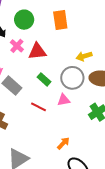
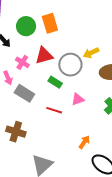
orange rectangle: (60, 20) -> (50, 23), moved
pink cross: (17, 46) -> (22, 62), moved
gray circle: (72, 78) -> (70, 65), moved

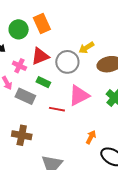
green rectangle: (55, 82) -> (43, 82), moved
pink triangle: (78, 99) -> (79, 95), size x1.6

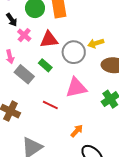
pink cross: (19, 66) -> (24, 35), moved
red line: (57, 109) -> (50, 105), moved

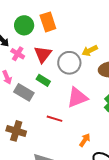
red triangle: (49, 40) -> (43, 54), turned -36

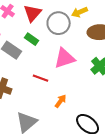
orange arrow: (85, 140) -> (61, 101), moved

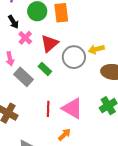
pink triangle: (65, 58) -> (72, 108), moved, turned 40
red line: (41, 78) -> (48, 109), turned 63

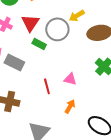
green rectangle: (45, 69) -> (39, 44), moved
pink triangle: (72, 108) -> (70, 79), size x0.6

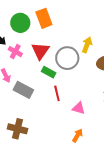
yellow arrow: (77, 16) -> (87, 45), turned 140
red line: (47, 86) -> (57, 93), moved

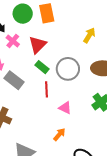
yellow arrow: (87, 45) -> (89, 35), moved
gray circle: (67, 58) -> (68, 69), moved

